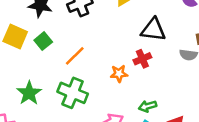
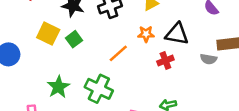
orange line: (75, 56) -> (118, 53), moved
orange star: (119, 74) -> (146, 34), moved

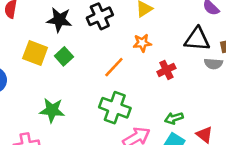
black triangle: (177, 34) -> (197, 39), moved
green star: (58, 87) -> (52, 110), turned -30
green cross: (99, 89) -> (115, 108), moved

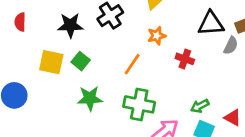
gray semicircle: (213, 64) -> (231, 46), turned -60
red cross: (166, 70) -> (185, 59), turned -36
green star: (52, 110) -> (90, 98), moved

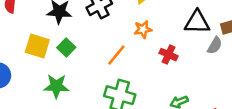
green star: (90, 98) -> (56, 86), moved

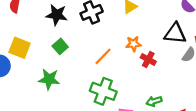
orange star: (143, 29) -> (133, 44), moved
yellow square: (37, 46) -> (20, 48), moved

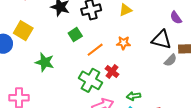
green square: (60, 46) -> (75, 35), moved
red cross: (148, 60) -> (112, 72), moved

